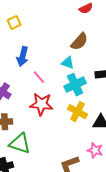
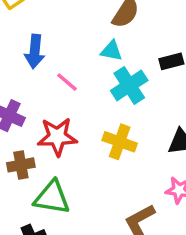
red star: (41, 104) -> (57, 137), moved
yellow cross: (77, 112) -> (120, 142), moved

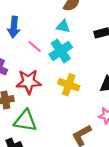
cyan cross: (129, 85) -> (61, 51), moved

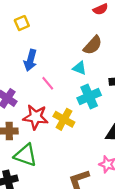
cyan cross: (61, 51) -> (89, 97), moved
yellow cross: (69, 85) -> (64, 119), moved

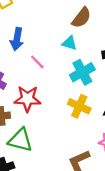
yellow cross: (64, 119) -> (79, 106), moved

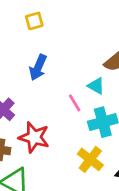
pink line: (37, 62) -> (75, 103), moved

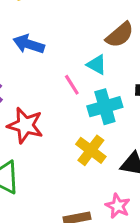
blue arrow: (38, 67) -> (29, 44), turned 85

